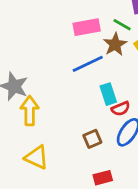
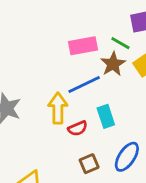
red semicircle: (121, 109) -> (78, 128), moved
yellow arrow: (30, 111) -> (58, 108), moved

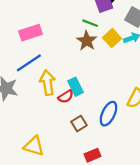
pink rectangle: (83, 46) -> (30, 33), moved
blue line: (84, 85) -> (29, 63), moved
cyan rectangle: (106, 116) -> (76, 87), moved

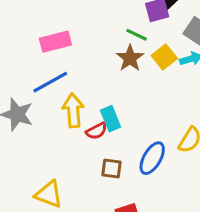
brown square: (79, 124) -> (112, 169), turned 35

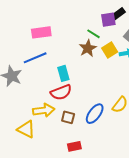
yellow arrow: (73, 110) -> (44, 110), moved, turned 80
cyan rectangle: (111, 119) -> (63, 73), moved
red semicircle: (96, 131) -> (61, 92), size x1.5

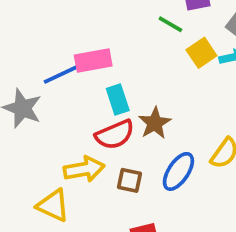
pink rectangle: (41, 32) -> (93, 60), moved
brown star: (88, 48) -> (155, 123), moved

